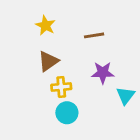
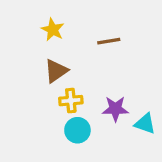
purple star: (103, 73) -> (115, 109), moved
cyan triangle: (126, 96) -> (145, 124), moved, turned -48

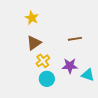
brown line: (109, 41) -> (75, 39), moved
yellow cross: (71, 101) -> (43, 61), turned -32

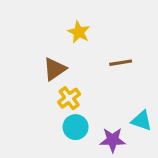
yellow star: (32, 18) -> (79, 32), moved
purple star: (70, 66) -> (113, 140), moved

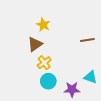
yellow star: (79, 32) -> (43, 25), moved
brown line: (121, 63) -> (87, 40), moved

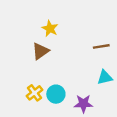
yellow cross: (44, 63) -> (34, 93), moved
cyan triangle: (90, 77) -> (105, 77), moved, turned -32

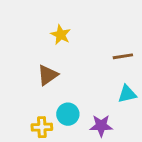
brown triangle: (40, 51) -> (48, 75), moved
yellow cross: (34, 93) -> (42, 127), moved, turned 35

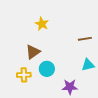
cyan circle: (68, 114) -> (47, 69), moved
yellow cross: (42, 127) -> (24, 75), moved

